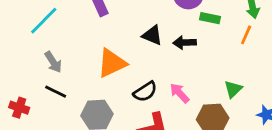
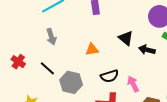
orange triangle: (112, 63) -> (92, 49), size x0.6
black line: (56, 92) -> (47, 68), moved

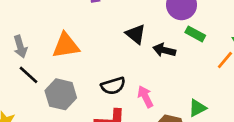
gray arrow: (51, 37) -> (20, 47), moved
orange triangle: (92, 49) -> (66, 46), moved, size x1.5

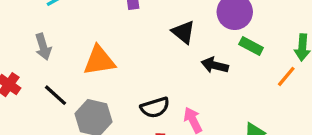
black triangle: (136, 34) -> (183, 32), moved
gray arrow: (20, 47) -> (43, 47), moved

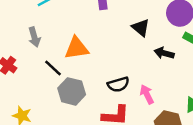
black line: (55, 95) -> (53, 68), moved

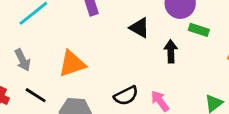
black arrow: (164, 53) -> (171, 51), turned 84
black line: (53, 68) -> (36, 95), moved

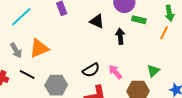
orange triangle: (72, 64) -> (39, 48), moved

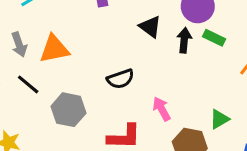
black arrow: (120, 36) -> (184, 40), moved
black semicircle: (91, 70) -> (120, 79), moved

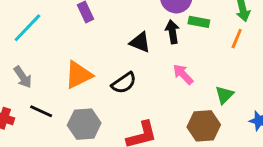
black triangle: (150, 27) -> (140, 42), moved
orange triangle: (54, 49) -> (78, 75), moved
pink arrow: (162, 109) -> (183, 74), moved

